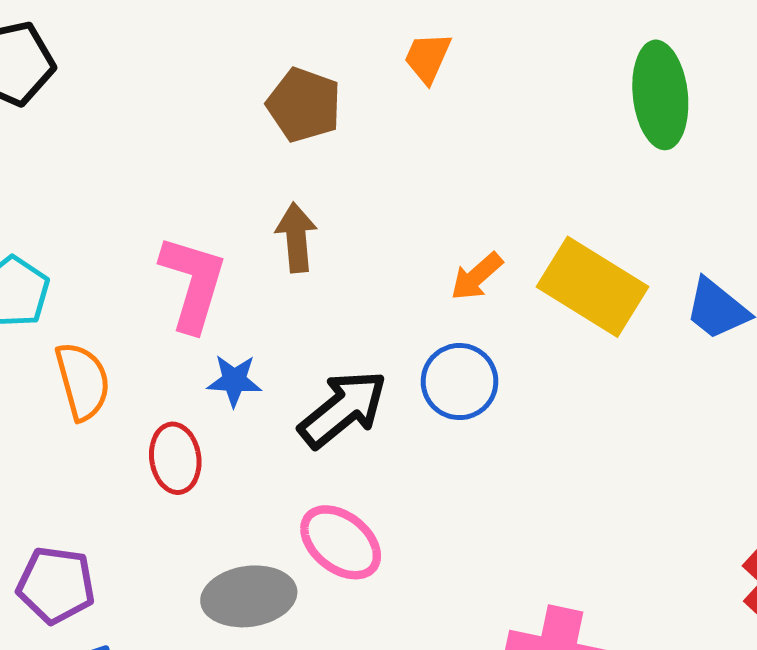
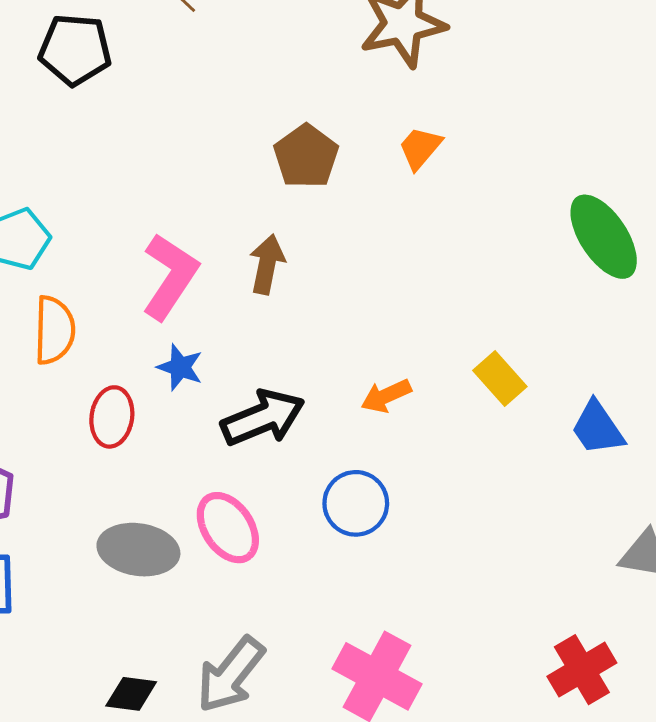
green ellipse: (660, 95) -> (604, 237), turned -44
orange arrow: (477, 276) -> (386, 396), moved
yellow rectangle: (592, 287) -> (500, 379), size x0.6
blue circle: (460, 382) -> (356, 503), moved

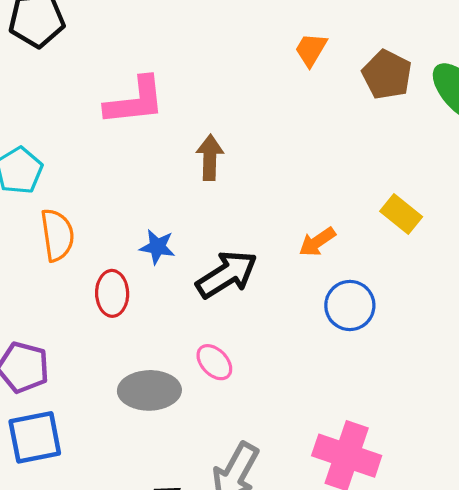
brown pentagon: (306, 156) -> (387, 75), moved
pink L-shape: (170, 276) -> (135, 101), moved, turned 60
blue circle: (356, 503) -> (350, 305), moved
pink ellipse: (228, 528) -> (214, 362), size x0.7

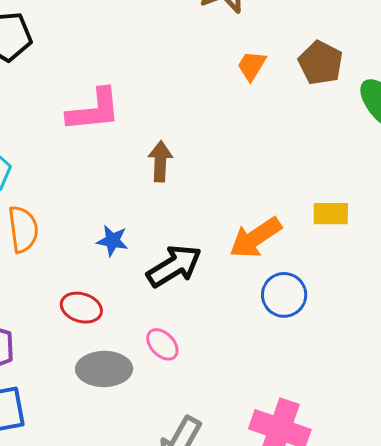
brown pentagon: (387, 75) -> (321, 63), moved
yellow rectangle: (401, 214) -> (331, 214), turned -39
orange arrow: (317, 242) -> (255, 238), size x1.6
red ellipse: (112, 293) -> (81, 308), moved, turned -72

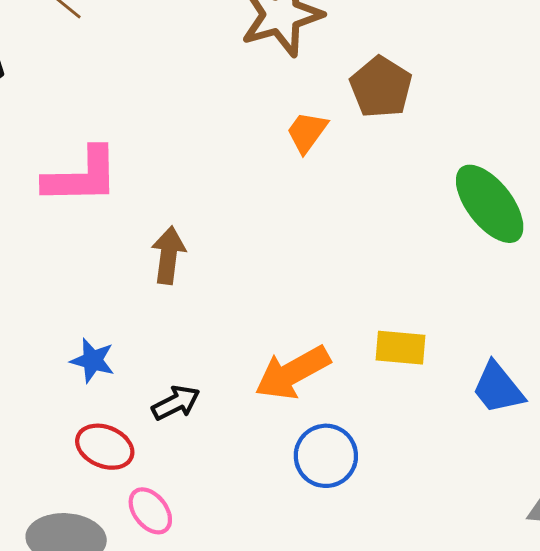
brown pentagon: (321, 63) -> (381, 87), moved
black arrow: (174, 266) -> (176, 403), size x0.6
red ellipse: (81, 308) -> (105, 447), moved

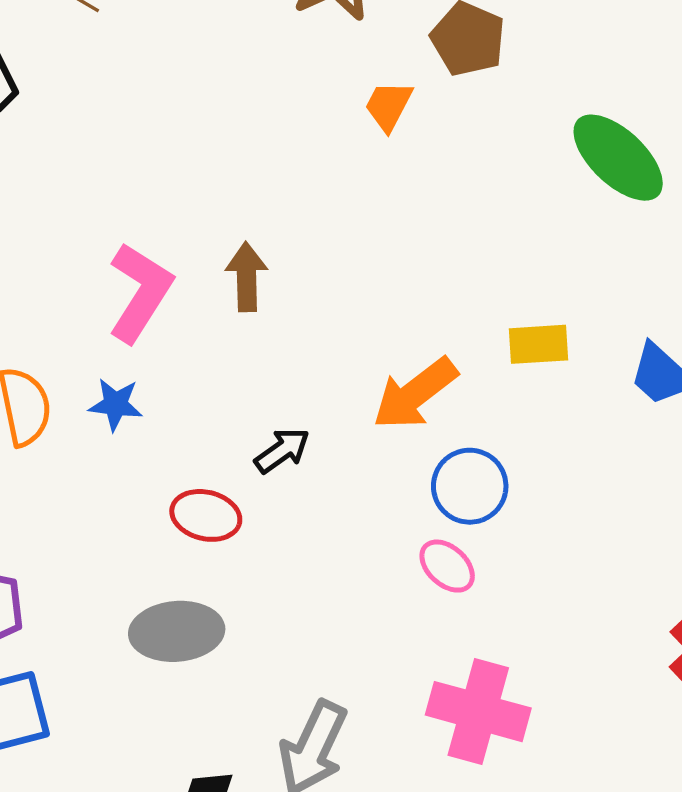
pink L-shape: (82, 176) -> (140, 292), moved, turned -48
blue star: (93, 360) -> (116, 404), moved
pink ellipse: (150, 511) -> (447, 566), moved

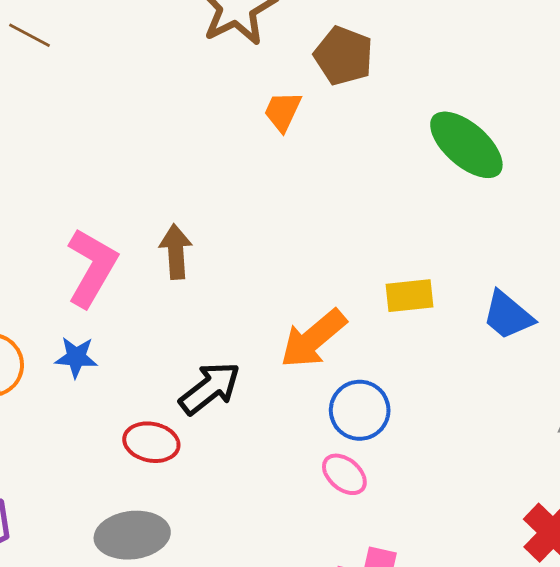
black arrow: (282, 451) -> (210, 388), size x1.4

